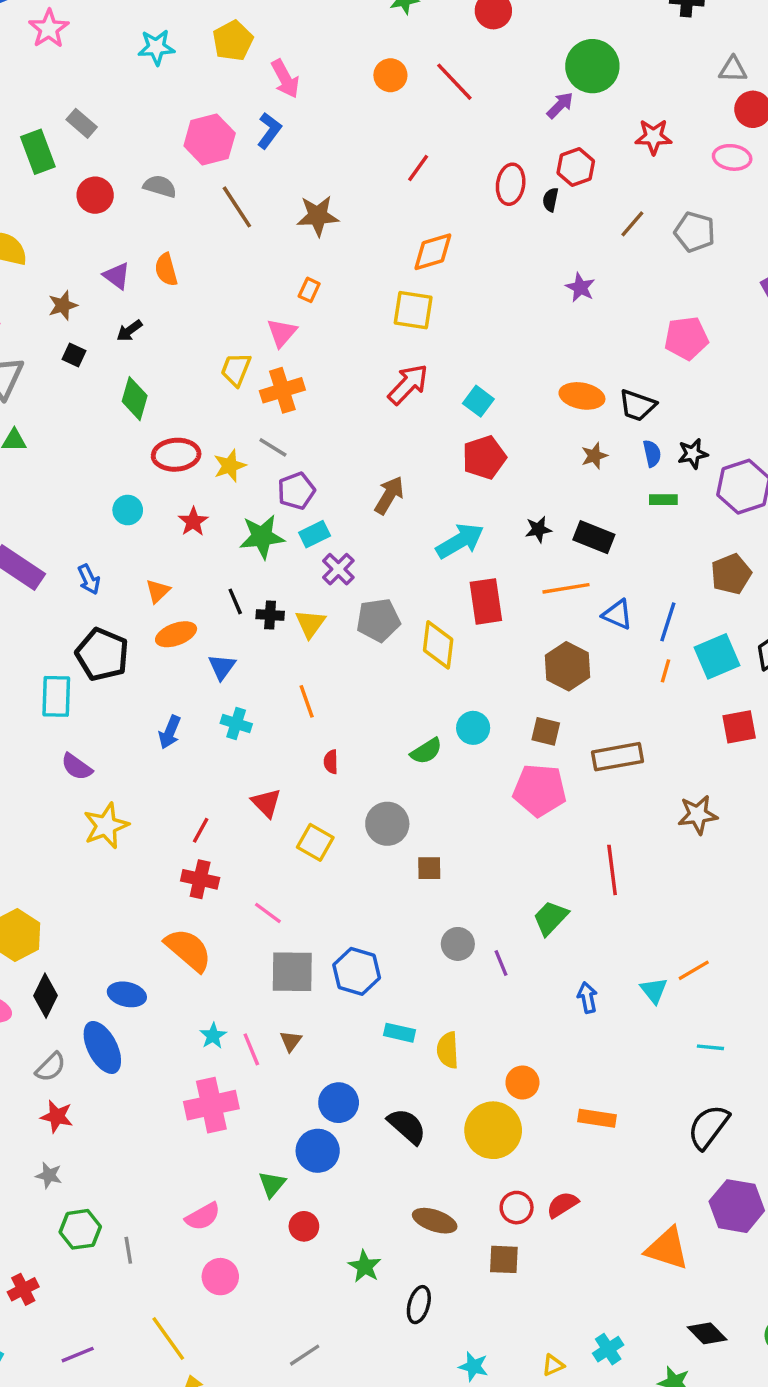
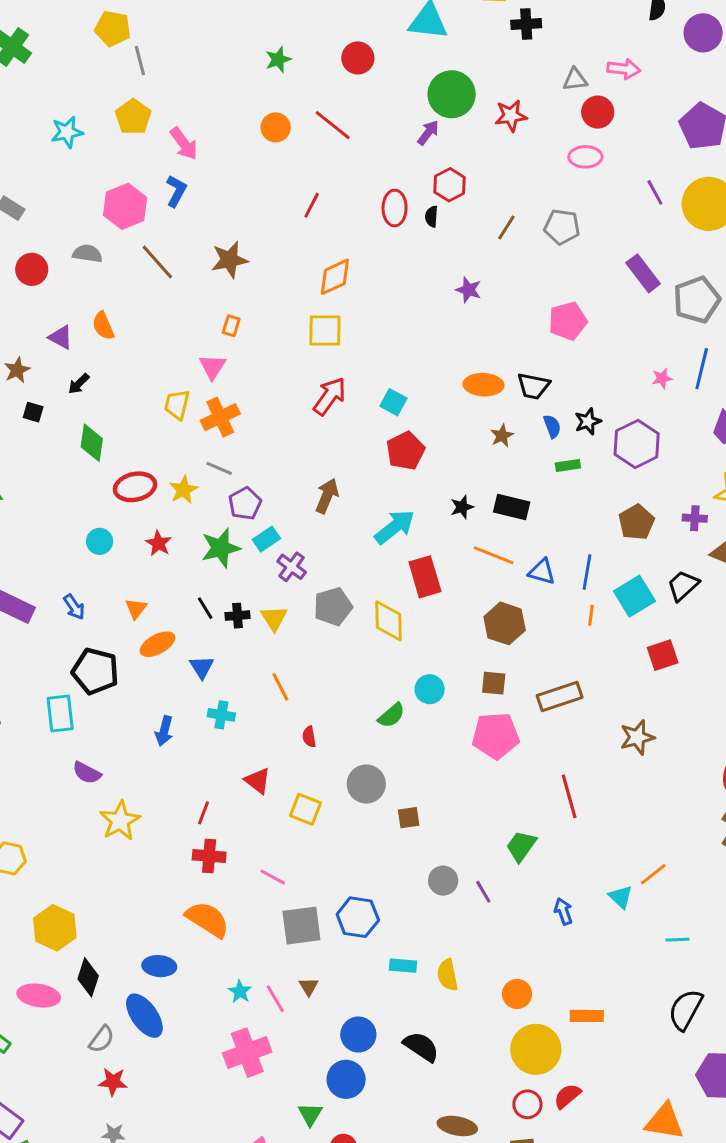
red star: (653, 137) -> (511, 116), moved
orange line: (566, 588) -> (494, 555), turned 39
yellow circle: (493, 1130) -> (536, 1049), moved

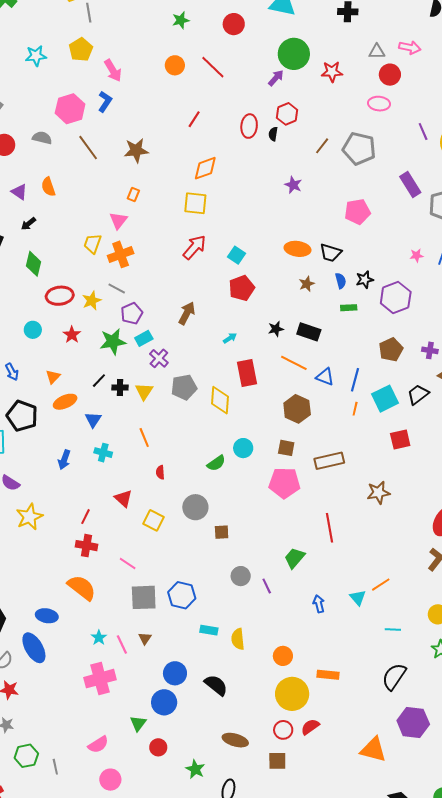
gray pentagon: (562, 227) -> (359, 149), size x1.4
cyan arrow: (395, 527) -> (230, 338), size x0.5
black line: (205, 608) -> (99, 381), turned 70

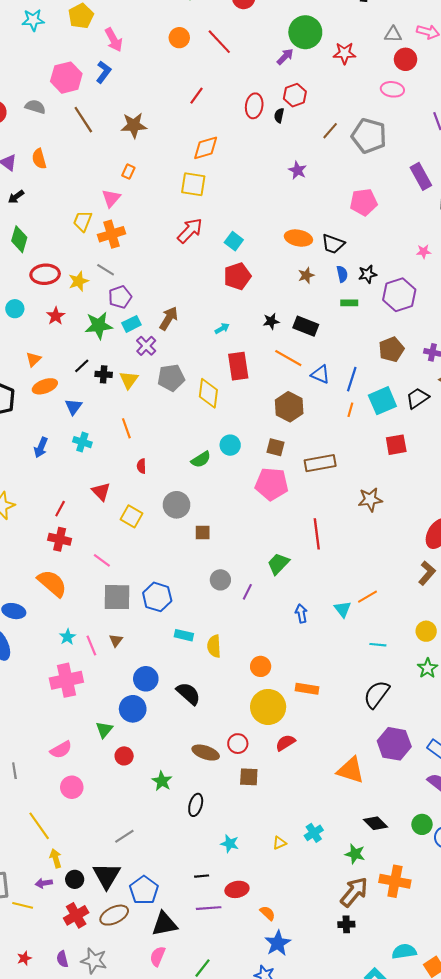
brown arrow: (187, 313) -> (169, 318), moved
purple line: (267, 586) -> (247, 592), turned 49
red circle: (283, 730) -> (238, 744), moved

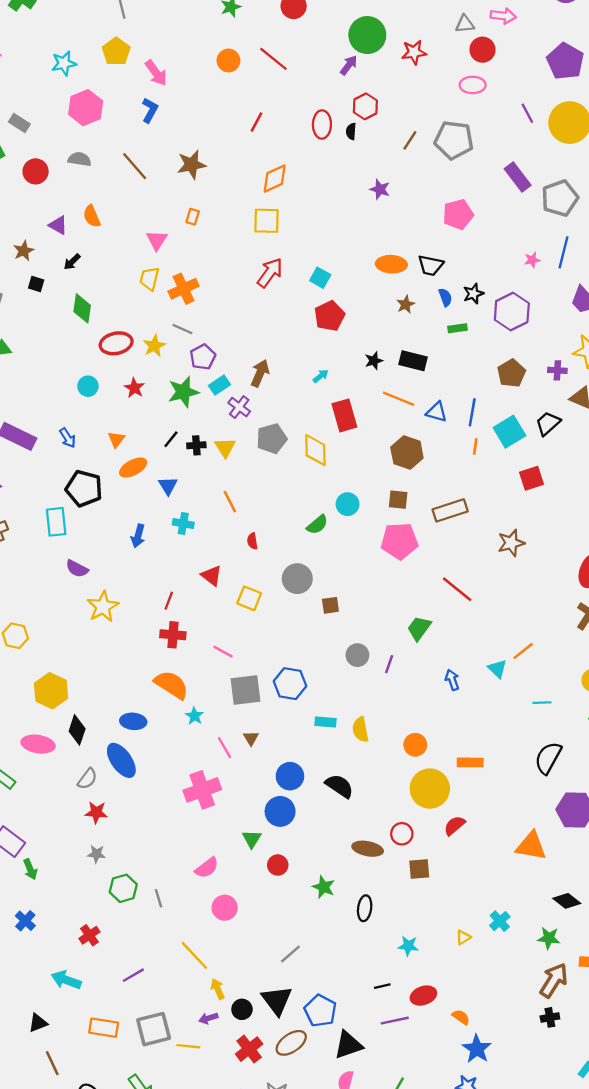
pink hexagon: (66, 78) -> (86, 108), moved
pink triangle: (111, 198) -> (157, 240), moved
red line: (317, 534) -> (457, 589), turned -36
cyan star: (67, 637) -> (194, 716), moved

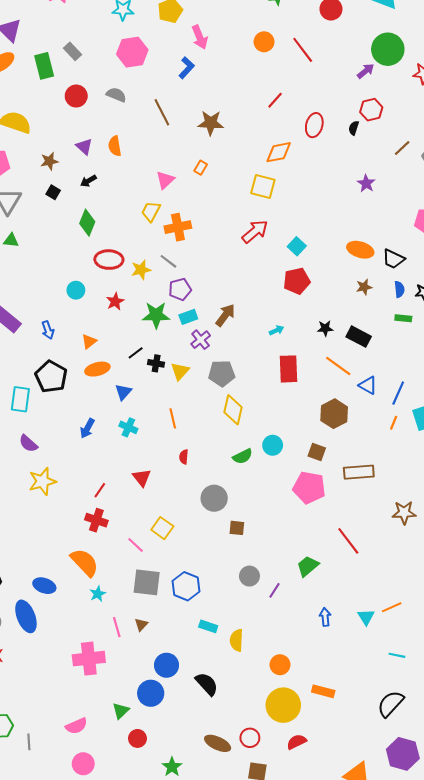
red ellipse: (322, 124) -> (314, 125), moved
yellow diamond: (315, 450) -> (233, 410), moved
yellow square: (249, 598) -> (162, 528), moved

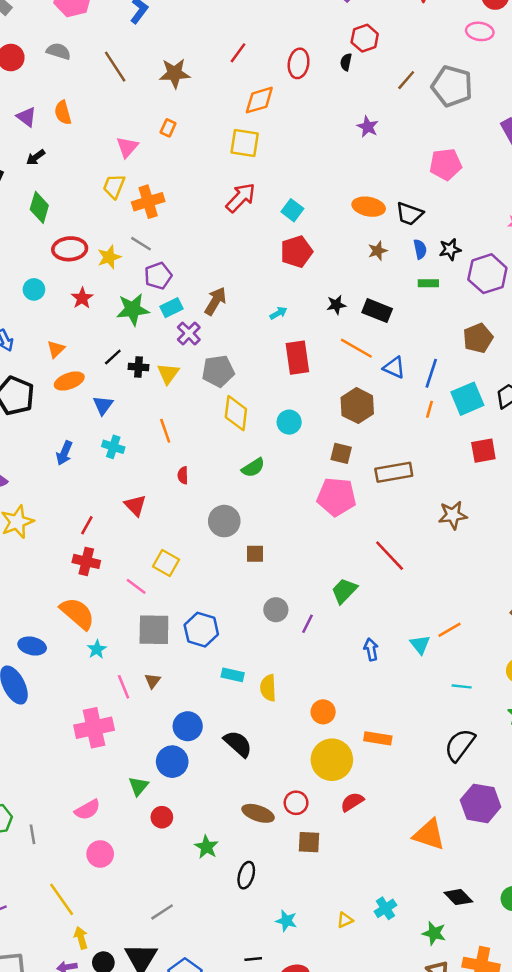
red line: (275, 100) -> (238, 53), moved
cyan circle: (273, 445) -> (289, 422), moved

